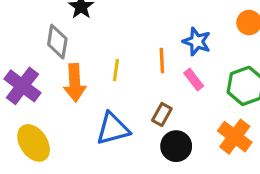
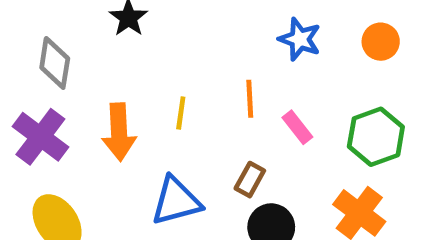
gray diamond: (57, 42) -> (55, 63), moved
blue star: (197, 42) -> (300, 39), moved

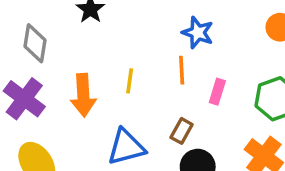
blue star: (300, 39) -> (198, 33), moved
pink rectangle: (297, 127) -> (217, 92), turned 55

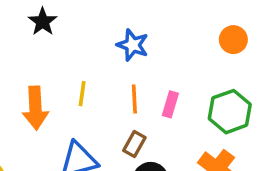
blue star: (198, 33) -> (133, 45), moved
orange line: (182, 70) -> (134, 99), moved

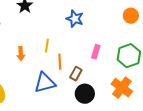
orange line: (134, 99) -> (60, 62), moved
orange arrow: (35, 108) -> (21, 54), size x0.6

